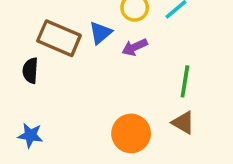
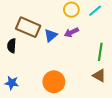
blue triangle: (100, 33) -> (51, 35), moved
orange circle: (131, 133) -> (54, 82), moved

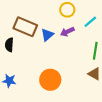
cyan line: (95, 11) -> (90, 22), moved

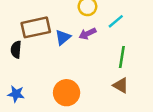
brown rectangle: (25, 27) -> (36, 27), turned -35

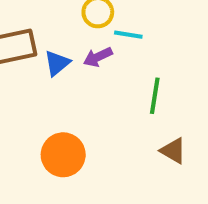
cyan line: (116, 21) -> (128, 35), moved, turned 49
brown triangle: (121, 85) -> (173, 151), moved

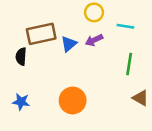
cyan line: (128, 35) -> (125, 26), moved

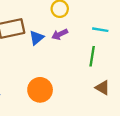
cyan line: (125, 26) -> (100, 30), moved

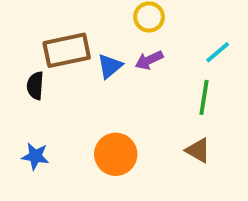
cyan line: (100, 30) -> (218, 52), turned -49
brown triangle: (103, 88) -> (198, 150), moved

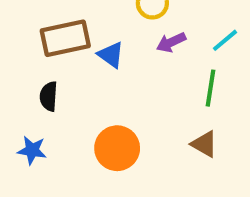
purple arrow: (149, 60) -> (171, 42), moved
blue triangle: (110, 66) -> (111, 55), turned -44
black semicircle: (35, 86) -> (49, 96), moved

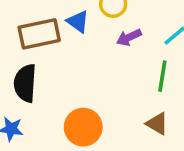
blue triangle: (111, 55) -> (78, 22), moved
black semicircle: (49, 96) -> (25, 83), size x1.5

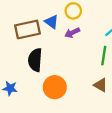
purple arrow: (129, 37) -> (72, 33), moved
black semicircle: (25, 83) -> (35, 60), moved

